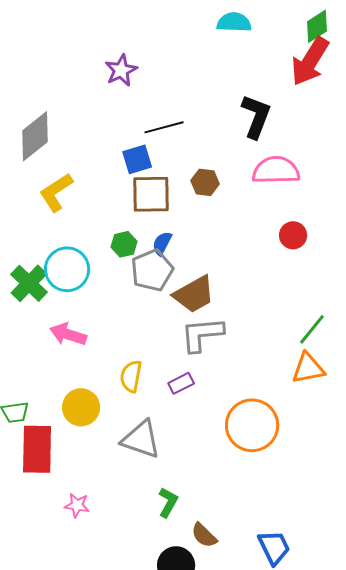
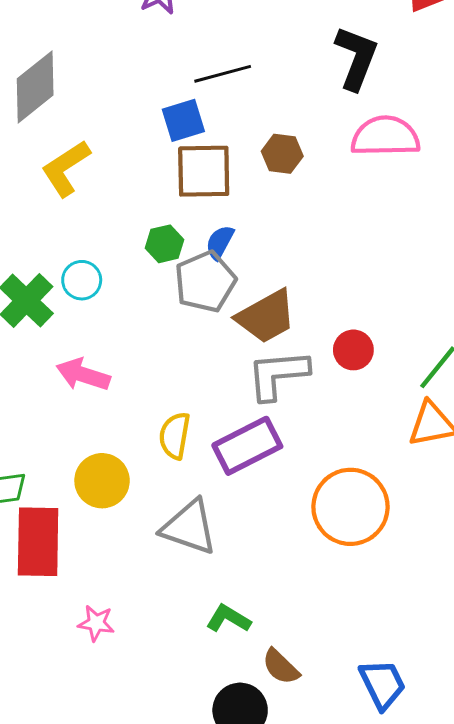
red circle: (293, 235) -> (353, 350), moved
cyan circle: (67, 269) -> (82, 280), size x0.6
purple rectangle: (181, 383) -> (247, 446), size x1.8
green L-shape: (168, 502) -> (228, 619), turned -88

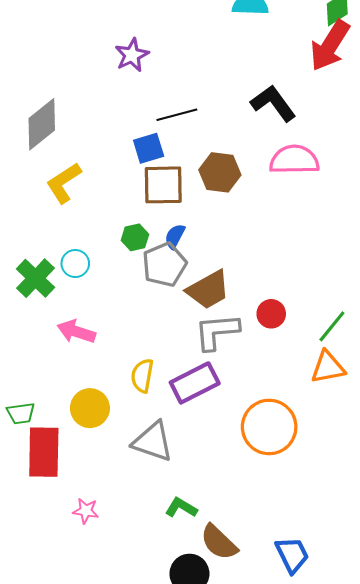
black L-shape: (356, 58) -> (273, 103), turned -57
brown hexagon: (282, 154) -> (220, 172), size x1.4
brown semicircle: (281, 667) -> (219, 542), size x1.4

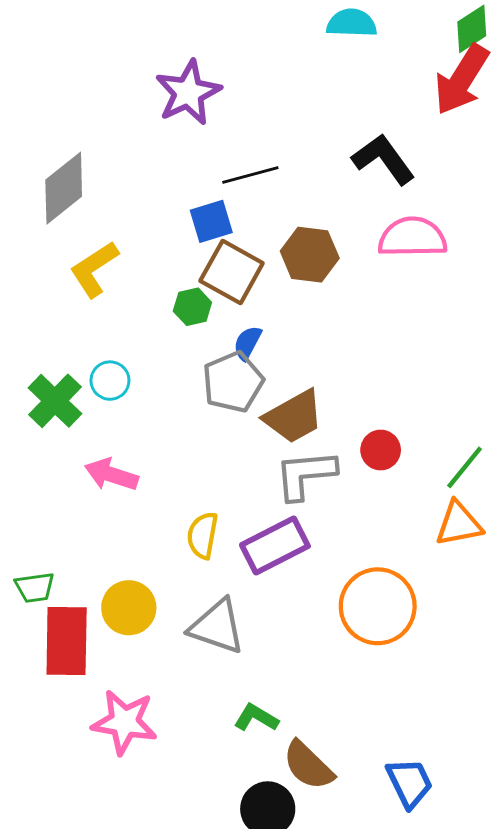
purple star: (132, 55) -> (188, 93), size x1.4
brown square: (163, 185) -> (232, 272), turned 30
green hexagon: (135, 237) -> (192, 307), moved
yellow circle: (90, 408) -> (129, 608), moved
pink star: (86, 511) -> (124, 722), size x1.8

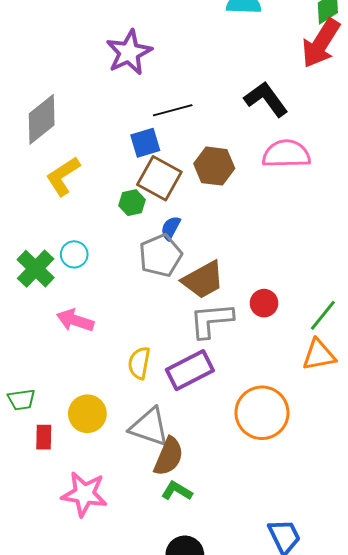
red rectangle: (67, 641) -> (44, 437), size x0.5
brown semicircle: (308, 765) -> (169, 456), moved, turned -111

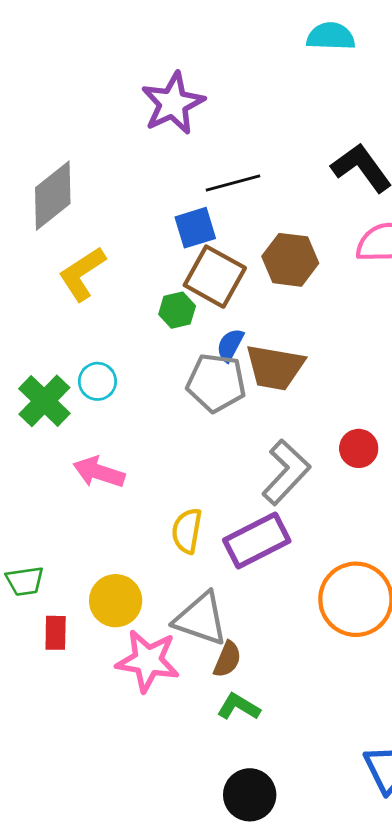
gray pentagon: (160, 255) -> (216, 383), turned 30
brown trapezoid: (203, 280) -> (275, 367), moved, turned 39
gray L-shape: (211, 320) -> (286, 472), turned 138
brown semicircle: (169, 456) -> (227, 659), size x0.7
pink star: (84, 494) -> (148, 661), moved

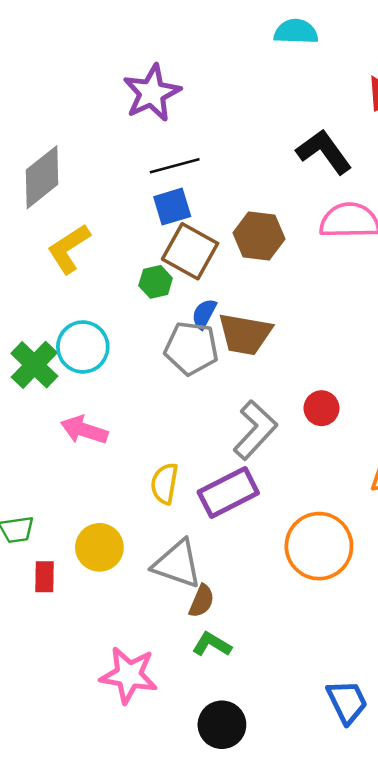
black line: (233, 183) -> (175, 166), moved
cyan circle: (97, 381) -> (83, 347), size x1.5
pink star: (148, 661) -> (129, 675), moved

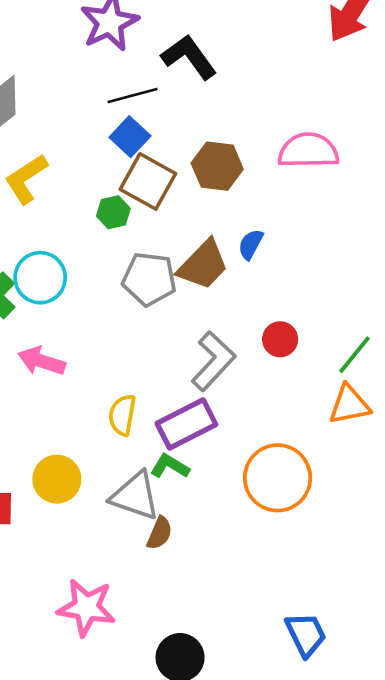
black L-shape: (324, 152) -> (189, 57), moved
blue square: (172, 207) -> (130, 137), turned -30
blue semicircle: (204, 314) -> (251, 244), moved
brown trapezoid: (245, 334) -> (203, 265), turned -56
green L-shape: (212, 644) -> (170, 466), moved

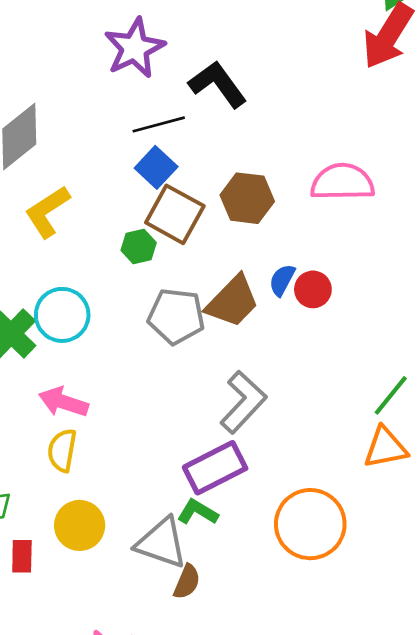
red circle: (280, 339) -> (313, 289), moved
yellow semicircle: (122, 415) -> (62, 450), moved

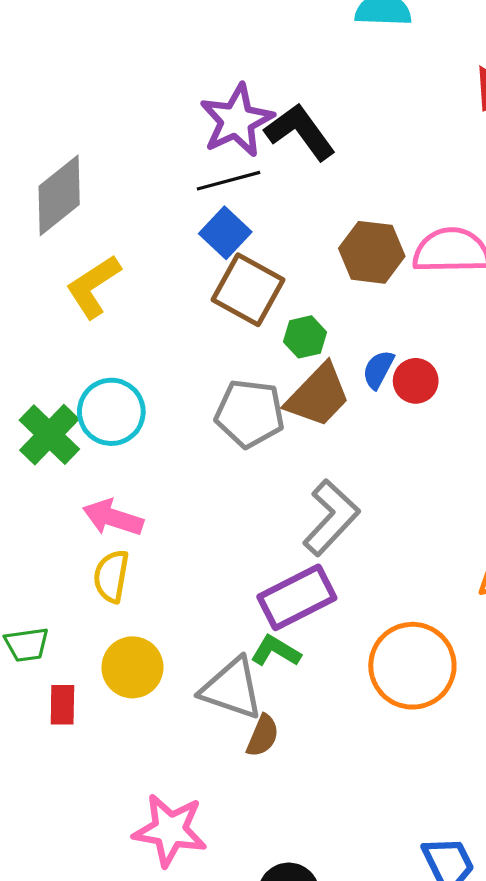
purple star: (135, 48) -> (237, 120), moved
brown hexagon: (247, 198) -> (372, 252), moved
green hexagon: (139, 247) -> (305, 337), moved

